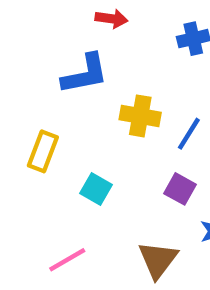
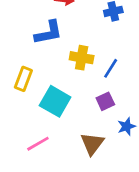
cyan square: (96, 189) -> (55, 101), size x1.6
purple square: (180, 189) -> (105, 101), turned 36

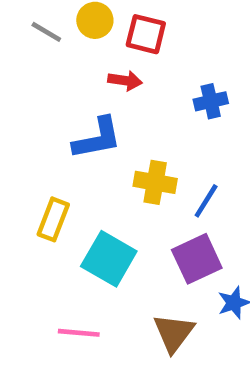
purple square: (105, 101) -> (197, 259), size x1.5
pink line: (38, 144) -> (79, 333), turned 35

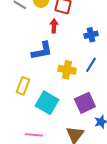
red arrow: (125, 81) -> (54, 26), turned -96
blue line: (206, 201) -> (91, 65), moved

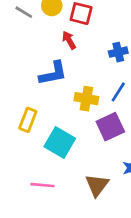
red arrow: (54, 26) -> (69, 40), turned -32
purple square: (85, 103) -> (110, 127), moved

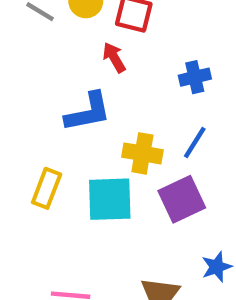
cyan square: (60, 143) -> (110, 199), moved, turned -32

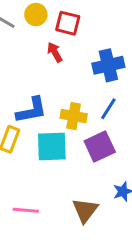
blue cross: (195, 77) -> (108, 65), size x1.5
blue L-shape: (88, 112) -> (32, 110), moved

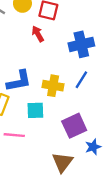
cyan square: (52, 146) -> (35, 110), size x0.7
purple square: (100, 146) -> (74, 126), moved
pink line: (26, 210) -> (14, 135), moved

